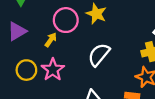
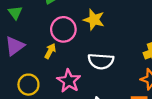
white semicircle: (99, 55) -> (101, 61), turned -120
pink star: (53, 70) -> (69, 81), moved

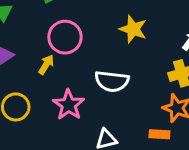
yellow star: (94, 20) -> (133, 29), moved

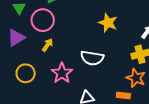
pink circle: (65, 37) -> (43, 20), moved

